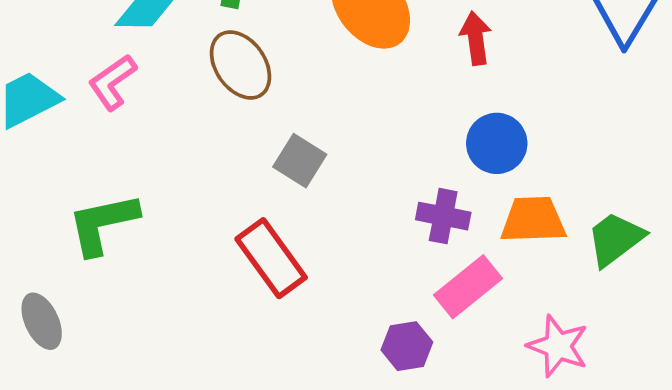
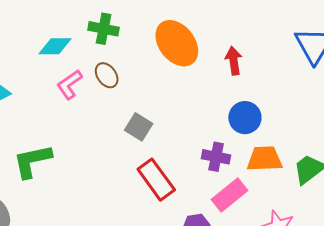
brown ellipse: (241, 65) -> (107, 75), size x0.7
pink L-shape: (112, 82) -> (69, 85), moved
red rectangle: (271, 258) -> (156, 180), moved

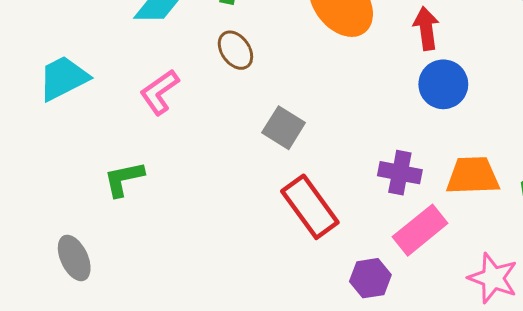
pink L-shape: (69, 85) -> (159, 92), moved
blue circle: (245, 118) -> (443, 84), moved
green L-shape: (32, 161) -> (124, 179), size x0.7

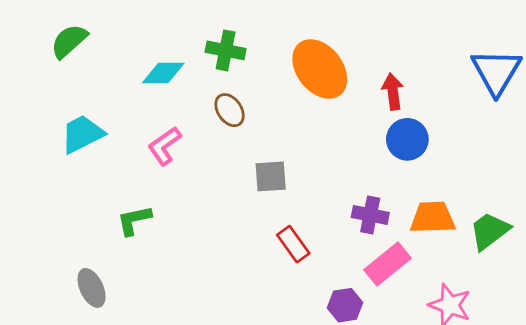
gray square: (284, 128) -> (271, 176), turned -36
red rectangle: (310, 207) -> (293, 244), size x0.7

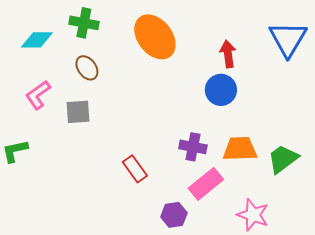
red arrow: (393, 92) -> (228, 54), moved
gray square: (271, 176) -> (78, 112), moved

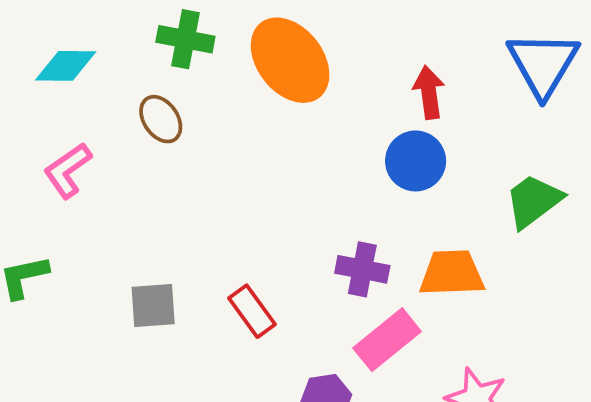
green cross: (84, 23) -> (185, 39), moved
gray square: (78, 112) -> (153, 305), moved
green trapezoid: (283, 159) -> (533, 201), moved

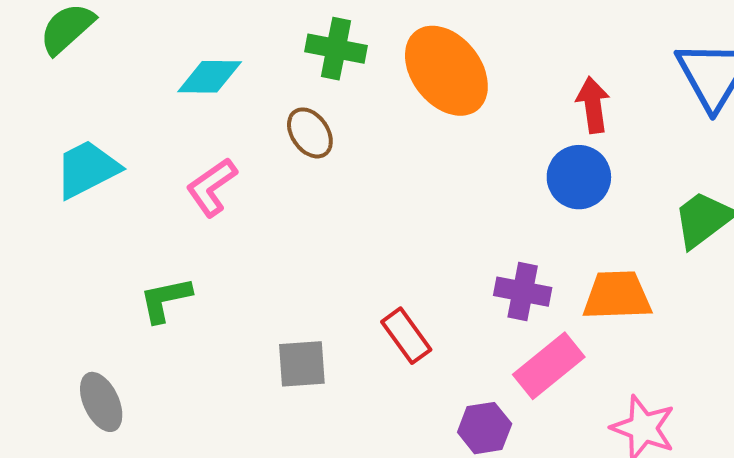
gray square: (153, 305) -> (302, 364), moved

